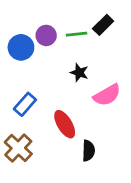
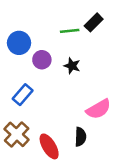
purple circle: (46, 35) -> (42, 60), moved
pink semicircle: (107, 95) -> (98, 109), moved
red ellipse: (65, 124) -> (49, 146), moved

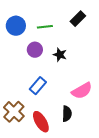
green line: (70, 31) -> (45, 27), moved
blue circle: (19, 43) -> (16, 26), moved
blue rectangle: (23, 95) -> (38, 86), moved

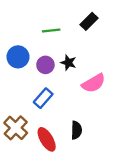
blue circle: (16, 26) -> (18, 57), moved
purple circle: (35, 50) -> (45, 65), moved
pink semicircle: (82, 91) -> (94, 83), moved

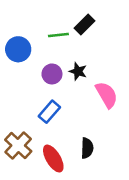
black rectangle: (89, 21) -> (84, 25), moved
blue circle: (18, 57) -> (18, 49), moved
pink semicircle: (94, 83) -> (107, 95), turned -90

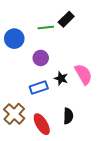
black star: (78, 71) -> (61, 78), moved
blue rectangle: (49, 112) -> (39, 87), turned 30

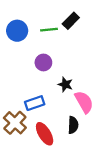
blue circle: (14, 39) -> (17, 31), moved
pink semicircle: (83, 74) -> (84, 102), moved
blue rectangle: (39, 87) -> (35, 103), moved

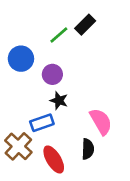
green line: (49, 30) -> (59, 35), turned -35
blue circle: (17, 31) -> (21, 59), moved
black star: (65, 84) -> (59, 101), moved

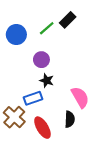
blue circle: (21, 59) -> (16, 35), moved

